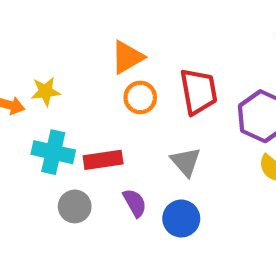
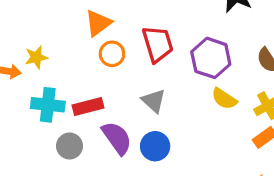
purple semicircle: (135, 203) -> (117, 138), size x1.5

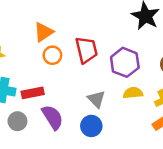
yellow semicircle: (224, 99) -> (133, 93), turned 138
gray triangle: (154, 101) -> (96, 99), moved
blue circle: (155, 146) -> (91, 126), moved

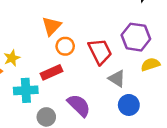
red trapezoid: (86, 50) -> (100, 51), moved
red rectangle: (33, 93) -> (51, 72), moved
blue circle: (91, 126) -> (129, 105), moved

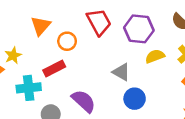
orange triangle: (52, 26) -> (41, 26), moved
red trapezoid: (100, 51) -> (99, 22), moved

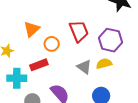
yellow semicircle: (155, 56) -> (104, 64), moved
gray triangle: (121, 72) -> (84, 67), moved

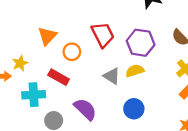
red rectangle: (39, 65) -> (59, 77), turned 54

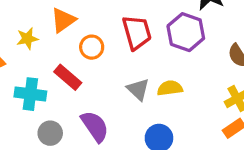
purple hexagon: (141, 43) -> (186, 32), moved
yellow star: (20, 63) -> (27, 39), moved

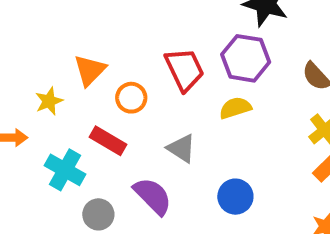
yellow semicircle: (170, 88) -> (235, 108), moved
gray triangle: (138, 89) -> (181, 148), moved
cyan cross: (30, 94) -> (65, 170), turned 32

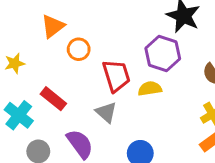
red trapezoid: (184, 69) -> (116, 76), moved
orange triangle: (90, 70) -> (53, 26), moved
orange circle: (131, 98) -> (79, 49), moved

